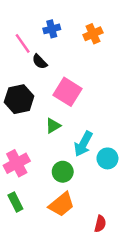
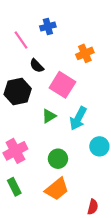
orange cross: (93, 34) -> (85, 53), moved
black semicircle: (40, 62) -> (37, 66), moved
cyan arrow: (83, 144) -> (78, 118), moved

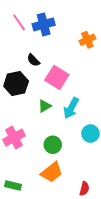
blue cross: (48, 27) -> (44, 24), size x1.5
pink line: (21, 40) -> (19, 22), moved
orange cross: (85, 53) -> (87, 40), moved
green rectangle: (14, 187) -> (13, 186), moved, turned -49

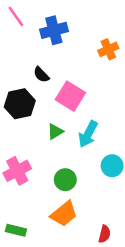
pink line: (19, 22) -> (16, 16), moved

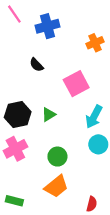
pink square: (70, 96) -> (76, 84), moved, turned 30
black hexagon: (20, 104) -> (18, 115), moved
cyan arrow: (88, 134) -> (94, 117), moved

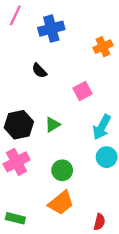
pink line: (14, 14) -> (15, 15), turned 60
pink square: (76, 84) -> (83, 91), size x0.7

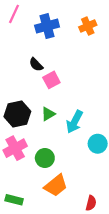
orange cross: (103, 47) -> (88, 26), moved
pink square: (83, 91) -> (51, 80), moved
cyan arrow: (102, 127) -> (75, 122), moved
green circle: (62, 170) -> (45, 158), moved

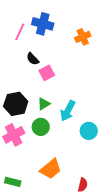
pink line: (14, 14) -> (20, 32), moved
blue cross: (47, 26) -> (43, 24), turned 30
orange cross: (88, 26) -> (83, 37), moved
green circle: (45, 158) -> (41, 127), moved

